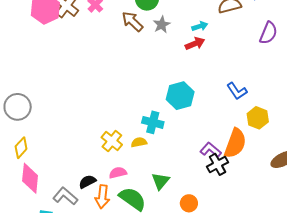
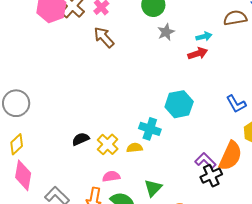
brown arrow: (132, 21) -> (104, 37), moved
black semicircle: (87, 182) -> (81, 139), moved

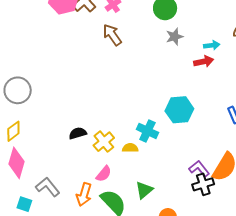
pink semicircle: (111, 176) -> (104, 174), turned 132

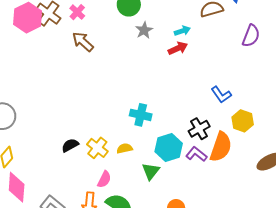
cyan hexagon: (179, 110) -> (169, 148), moved
cyan cross: (147, 131) -> (141, 115), moved
black cross: (203, 184) -> (199, 129), moved
green triangle: (144, 190) -> (151, 171), moved

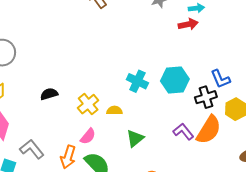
black cross: (199, 129) -> (206, 97), moved
black semicircle: (70, 145) -> (49, 94), moved
cyan hexagon: (169, 148) -> (175, 80), moved

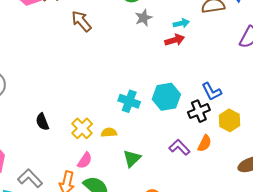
black semicircle: (49, 94) -> (42, 122), turned -90
orange semicircle: (209, 130) -> (205, 143), size x0.6

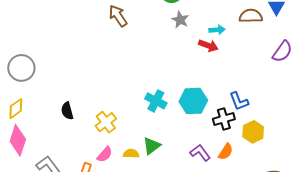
gray star: (144, 18) -> (180, 20), turned -30
red arrow: (175, 40) -> (208, 46), turned 30
yellow semicircle: (109, 132) -> (131, 154), moved
green triangle: (132, 158) -> (152, 146), moved

